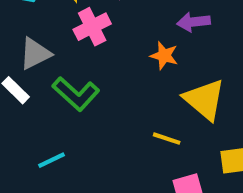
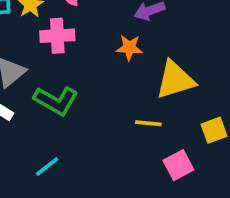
pink cross: (92, 27) -> (57, 36), turned 36
yellow triangle: (204, 100) -> (175, 80), turned -45

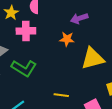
yellow line: (148, 123) -> (61, 95), moved

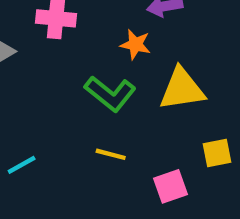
green L-shape: (24, 68) -> (110, 94), moved

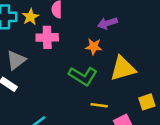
yellow line: (111, 154) -> (99, 105), moved

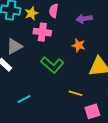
purple arrow: (107, 23) -> (84, 19), moved
green L-shape: (83, 76) -> (52, 65), moved

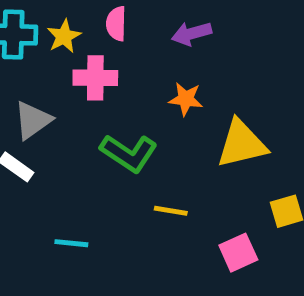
yellow line: (75, 93) -> (171, 211), moved
cyan line: (24, 99) -> (71, 243), turned 40

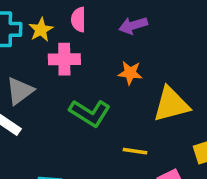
yellow line: (171, 211) -> (135, 151), moved

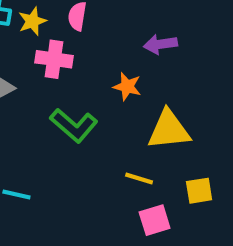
purple arrow: (133, 25) -> (160, 44), moved
yellow line: (135, 151) -> (139, 179), moved

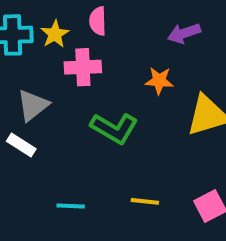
yellow line: (139, 179) -> (145, 201), moved

